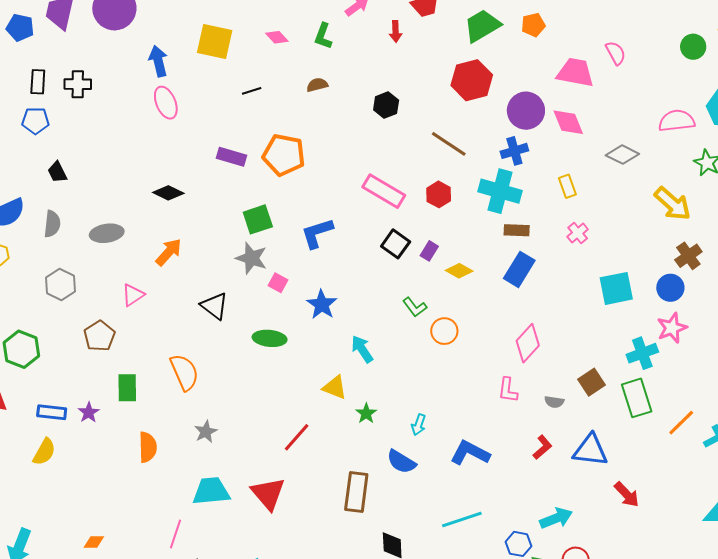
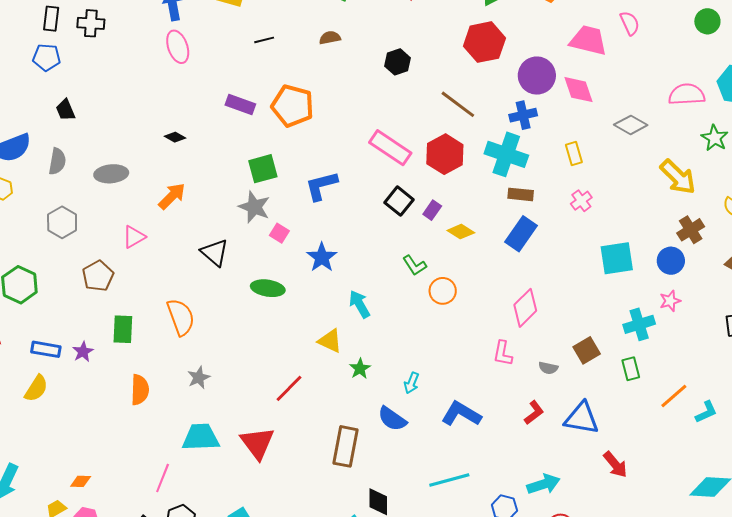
black diamond: (168, 193) -> (175, 137), size x0.7
red hexagon: (439, 194) -> (445, 154), size x1.5
pink star: (672, 328) -> (670, 301), size x0.7
green rectangle: (637, 398) -> (631, 369), size x0.6

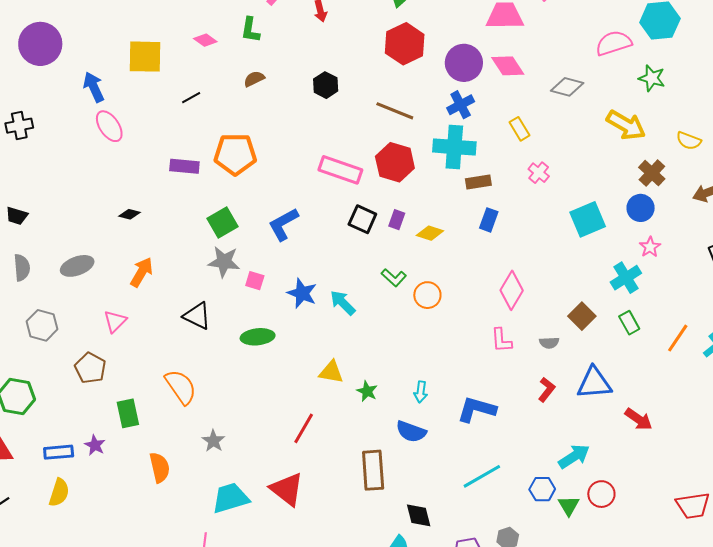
black trapezoid: (65, 110) -> (17, 216), turned -35
blue rectangle: (521, 234) -> (489, 220), size x0.7
cyan arrow: (360, 304) -> (343, 303), moved

